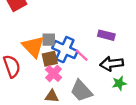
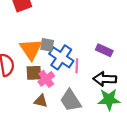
pink line: (82, 55) -> (77, 66), turned 40
brown square: (50, 59) -> (34, 73), moved
green star: (119, 83) -> (109, 99), size x1.5

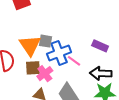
blue cross: (61, 57) -> (59, 53), turned 35
pink line: (77, 66) -> (74, 61), turned -56

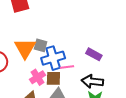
pink line: (74, 61) -> (67, 67), turned -48
brown square: (33, 68) -> (53, 78), moved

